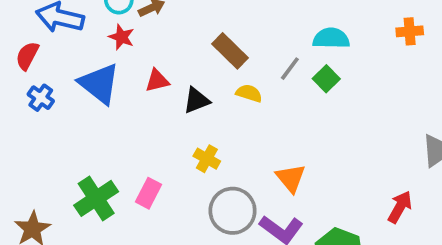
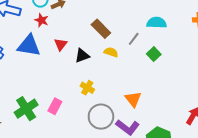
green square: (326, 79) -> (154, 54), moved
red triangle: (157, 81) -> (61, 44), turned -40
blue triangle: (99, 84) -> (29, 46), turned -30

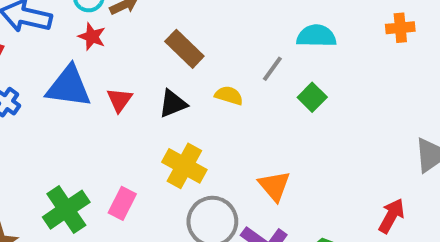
brown rectangle: (101, 29) -> (184, 49), moved
red triangle: (61, 44) -> (119, 100), moved
yellow cross: (87, 88) -> (184, 166), size x1.5

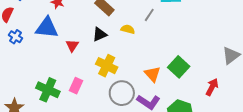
green square: (312, 97) -> (179, 67), moved, size x1.5
red triangle: (119, 100) -> (72, 46), moved
green cross: (66, 210) -> (48, 90), turned -30

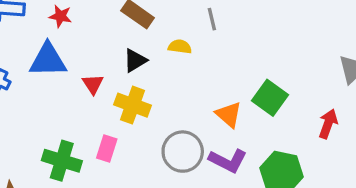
gray line: (149, 15) -> (212, 19), turned -40
yellow cross: (107, 66) -> (132, 105), moved

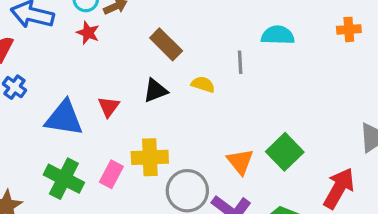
blue triangle: (48, 60) -> (64, 118), moved
yellow cross: (132, 105) -> (150, 157), moved, turned -32
red arrow: (328, 124) -> (339, 188), size x1.4

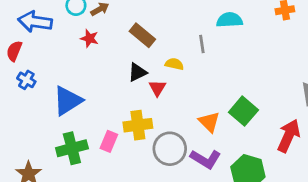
red star: (88, 33) -> (89, 38), moved
red triangle: (109, 107) -> (157, 88), moved
blue triangle: (64, 118) -> (68, 101), turned -36
green cross: (64, 179) -> (72, 148), turned -36

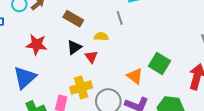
red star: (89, 38) -> (37, 45), moved, size x1.5

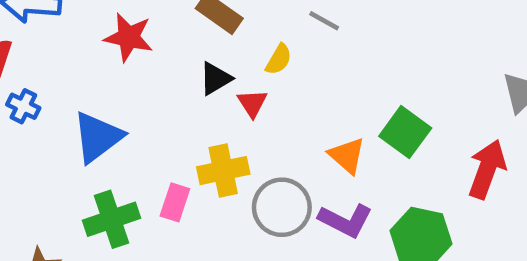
gray line: (120, 18) -> (324, 21), turned -48
yellow semicircle: (101, 37) -> (279, 59), turned 112
red star: (37, 45) -> (129, 37), moved

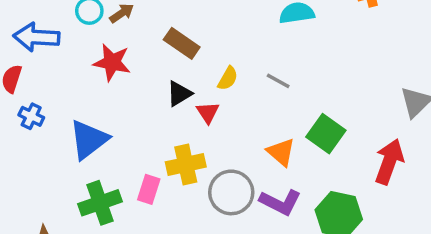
gray line: (324, 21) -> (278, 81), moved

